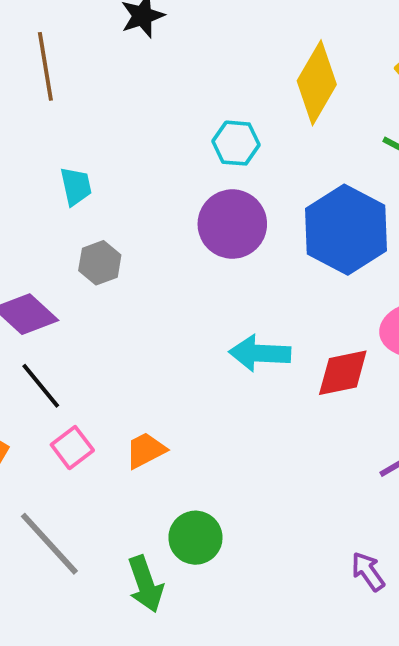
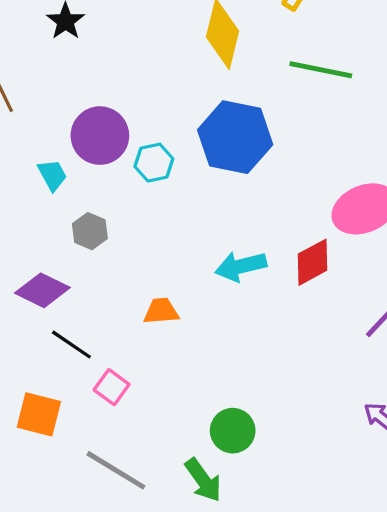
cyan hexagon: (236, 143) -> (154, 163), moved
purple circle: (232, 224) -> (100, 136), moved
blue hexagon: (346, 230) -> (235, 137), moved
orange trapezoid: (146, 450) -> (161, 311), moved, turned 39

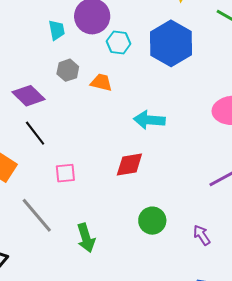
red diamond: (313, 262) -> (129, 165), moved
orange trapezoid: (161, 311) -> (101, 82), moved
pink square: (112, 387) -> (65, 173), moved, turned 30
green circle: (233, 431) -> (152, 221), moved

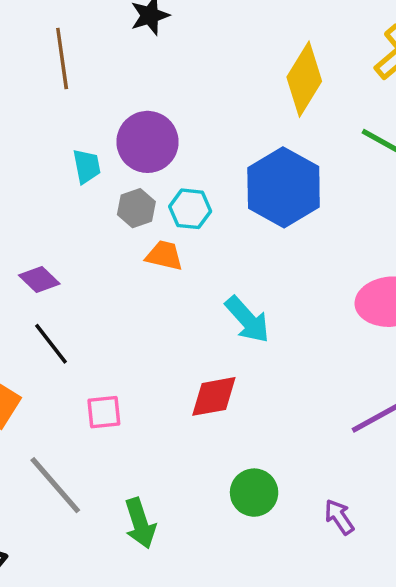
cyan hexagon: (119, 43) -> (190, 209), moved
gray hexagon: (68, 70) -> (136, 208), moved
purple diamond: (29, 96) -> (39, 279), size x0.7
cyan arrow: (149, 120) -> (247, 320), turned -136

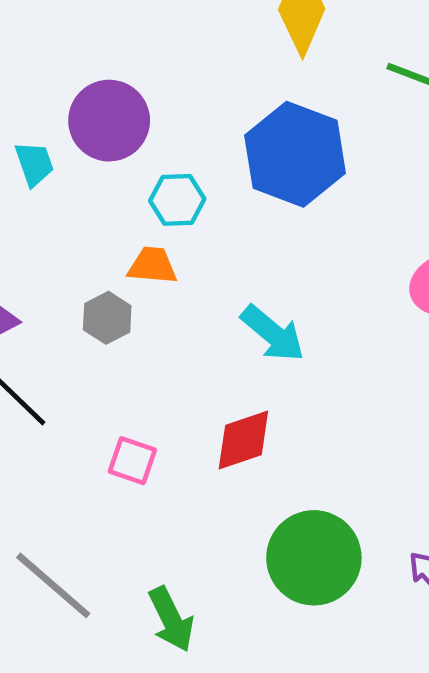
gray hexagon: (136, 208) -> (107, 318), moved
pink square: (104, 412) -> (132, 461), moved, turned 33
green circle: (254, 493) -> (314, 558), size x1.5

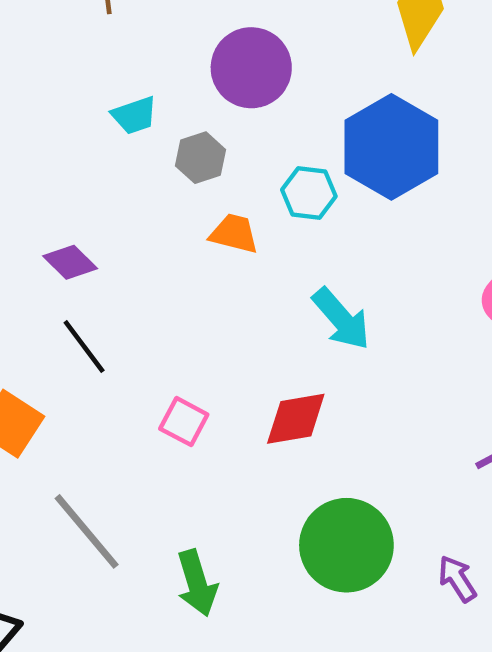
purple circle: (109, 121) -> (251, 68), moved
cyan trapezoid: (34, 164) -> (134, 115), turned 81
cyan hexagon: (177, 200) -> (309, 193), moved
gray hexagon: (107, 318) -> (201, 158), moved

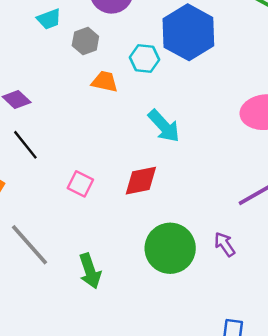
purple arrow: (457, 579) -> (225, 244), moved

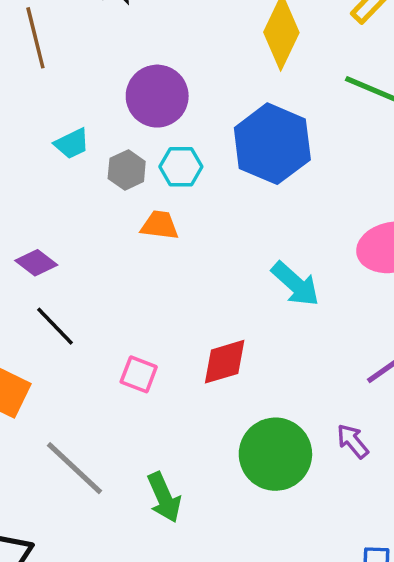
cyan hexagon: (145, 58) -> (181, 167), moved
cyan arrow: (164, 126) -> (295, 284), moved

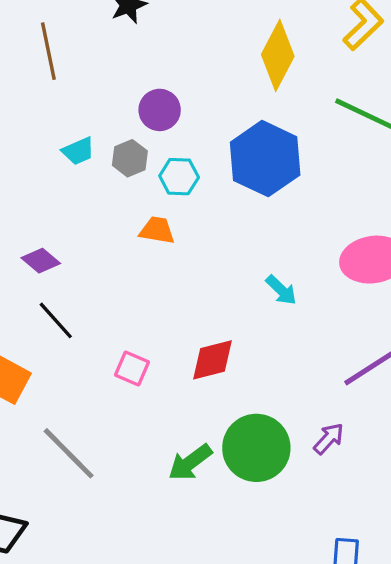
purple circle: (157, 96) -> (160, 110), size x0.7
gray hexagon: (127, 170) -> (130, 158), moved
cyan arrow: (295, 284) -> (281, 290), size x0.7
purple arrow: (353, 441) -> (329, 439), turned 80
green arrow: (164, 497) -> (190, 462), moved, turned 75

